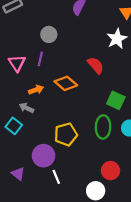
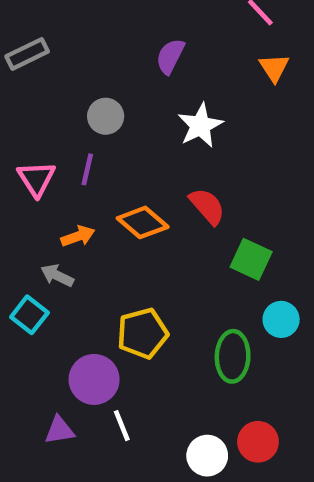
white star: (117, 39) -> (200, 125), moved
red semicircle: (96, 65) -> (207, 206), moved
green ellipse: (103, 127) -> (233, 356), moved
red circle: (110, 171) -> (258, 442), moved
purple triangle: (18, 174) -> (59, 430), moved, turned -48

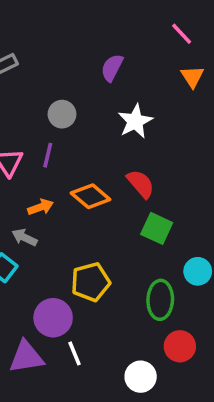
green square: (251, 259) -> (157, 228), moved
purple triangle: (59, 430) -> (26, 357), size x1.5
red circle: (258, 442) -> (180, 346), moved

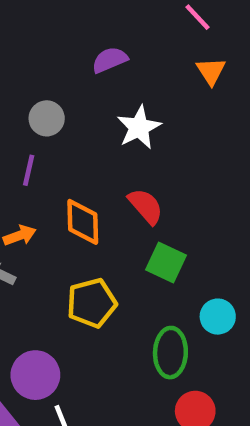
purple semicircle: (112, 68) -> (110, 60), turned 40
orange diamond: (91, 196) -> (83, 222), turned 48
yellow pentagon: (91, 282) -> (92, 303), moved

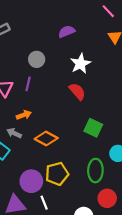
red semicircle: (146, 206) -> (77, 91), moved
orange diamond: (83, 222) -> (46, 138), moved, turned -60
yellow pentagon: (92, 303) -> (57, 174), moved

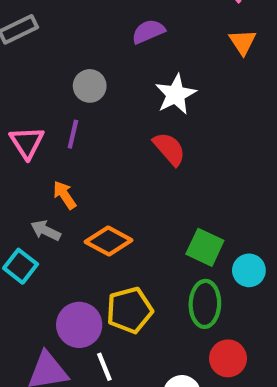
orange arrow: (24, 115) -> (65, 195), turned -104
green square: (93, 128) -> (205, 247), moved

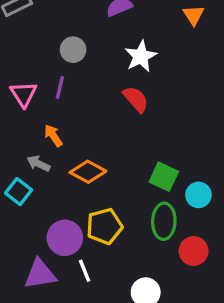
red circle: (228, 358) -> (194, 251), moved

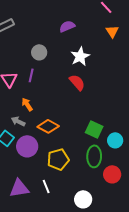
purple circle: (65, 238) -> (27, 146), moved

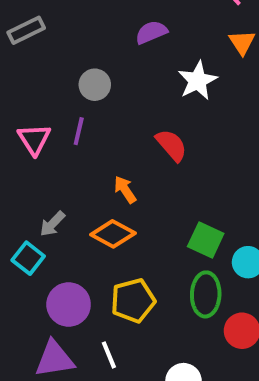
white star: (80, 56) -> (198, 81), moved
orange arrow: (27, 104) -> (125, 190), moved
gray arrow: (18, 121) -> (52, 224), turned -72
purple circle: (27, 146) -> (69, 304), moved

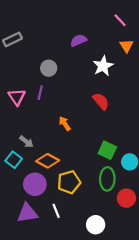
red semicircle: (171, 145) -> (101, 101), moved
gray arrow: (52, 224) -> (26, 142), turned -96
orange diamond: (113, 234) -> (48, 161), moved

